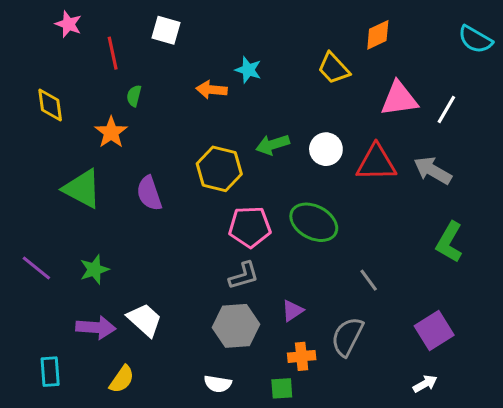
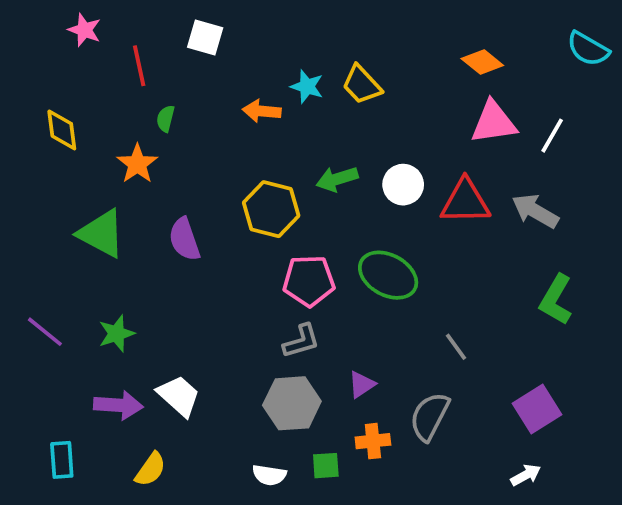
orange diamond: (378, 35) -> (482, 62), moved, turned 64
yellow trapezoid: (334, 68) -> (362, 85), moved
green square: (282, 388) -> (326, 466), moved

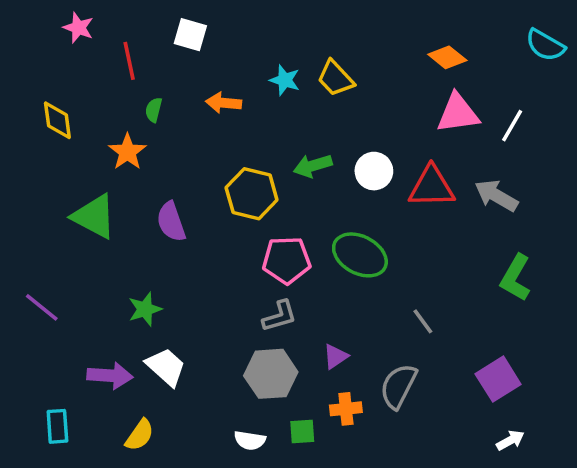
orange arrow: (262, 111) -> (224, 103), moved
green star: (117, 334) -> (145, 309), moved
white arrow: (526, 475) -> (510, 440), moved

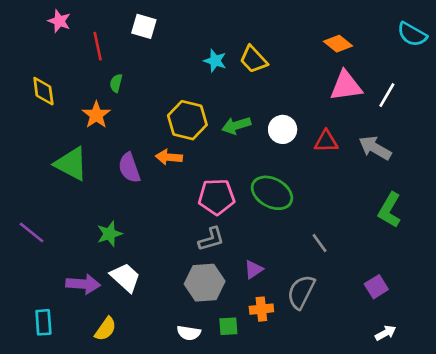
orange arrow: (224, 103) -> (169, 157), moved
red triangle: (432, 187) -> (326, 141), size x0.7
yellow hexagon: (252, 194) -> (187, 120), moved
purple square: (498, 379) -> (376, 287), size x0.7

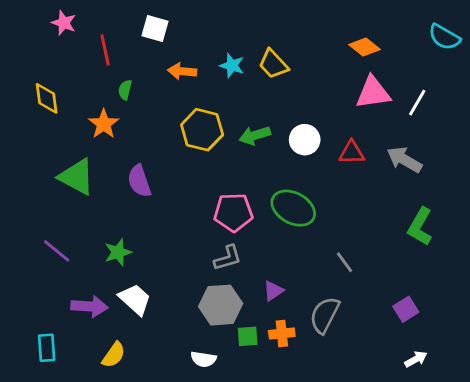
orange arrow: (169, 157) -> (182, 71), moved
purple line: (32, 232) -> (57, 251), moved
green square: (228, 326) -> (248, 336), moved

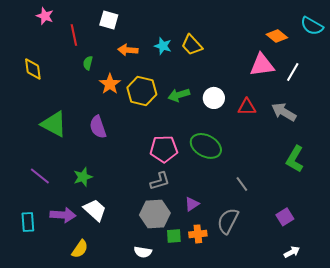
orange diamond: (365, 47) -> (277, 36), moved
orange star: (104, 124) -> (110, 84), moved
cyan rectangle: (47, 348) -> (28, 222), moved

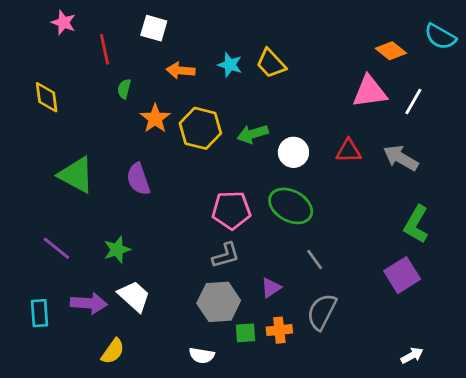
white circle: (214, 98) -> (293, 152), moved
gray line: (242, 184) -> (315, 260), moved
purple square: (285, 217) -> (402, 275), moved, size x1.4

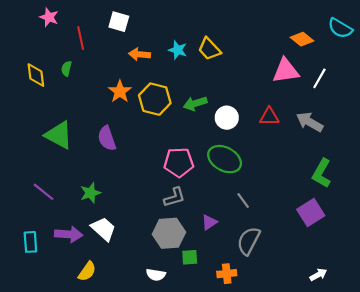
green semicircle: (124, 89) -> (66, 69), moved
orange cross: (279, 330) -> (227, 274), moved

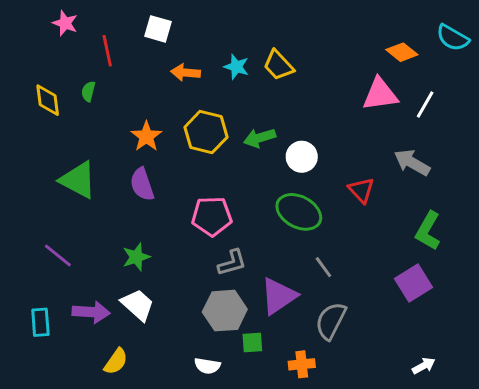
orange star: (120, 91) -> (146, 136), moved
red triangle: (269, 117) -> (361, 190), moved, turned 48
pink pentagon: (179, 162) -> (212, 216), moved
green star: (90, 193) -> (136, 257), moved
purple triangle: (209, 222) -> (278, 296), size x1.8

